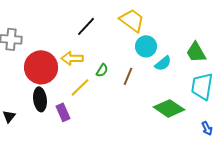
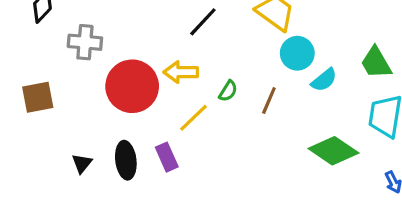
black ellipse: (40, 99) -> (126, 160), moved

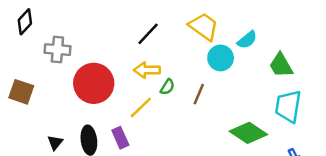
yellow arrow: (181, 72) -> (147, 70), moved
cyan semicircle: (324, 80) -> (247, 40), moved
brown square: (38, 97) -> (21, 92), turned 30

